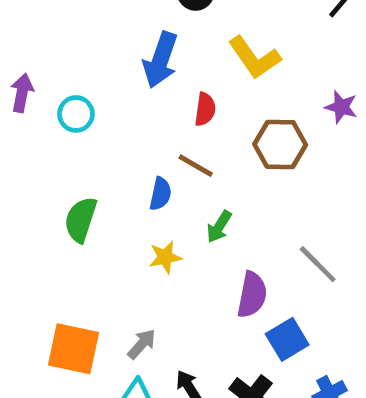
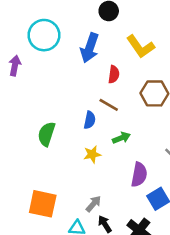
cyan circle: (76, 114) -> (44, 35), moved, size x1.6
green arrow: (219, 227) -> (121, 138), turned -144
gray arrow: (142, 344) -> (93, 204), moved

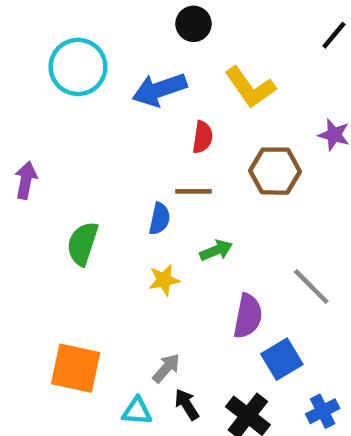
blue arrow: (90, 48) -> (160, 90), turned 52
purple arrow: (15, 66) -> (26, 180), moved
brown line: (109, 105) -> (193, 191), turned -30

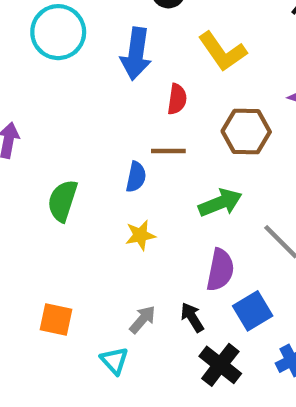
blue arrow: (160, 90) -> (136, 54), turned -63
green arrow: (216, 250) -> (220, 203), moved, size x1.4
orange square: (76, 368) -> (56, 320), size x0.7
black arrow: (187, 404) -> (192, 317), moved
cyan triangle: (137, 411) -> (114, 361), turned 44

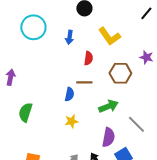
blue arrow: (136, 54) -> (69, 37), size x0.6
green semicircle: (63, 201) -> (25, 112), moved

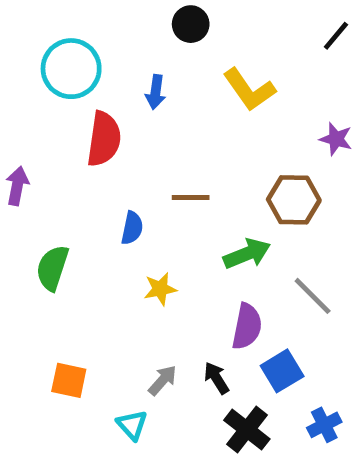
red semicircle: (88, 58) -> (104, 139), moved, size x1.6
brown hexagon: (120, 73) -> (294, 200), moved
blue semicircle: (69, 94) -> (132, 228), moved

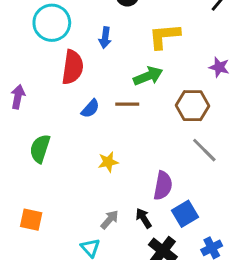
yellow L-shape: (249, 90) -> (164, 36), turned 120
blue semicircle: (132, 228) -> (90, 109), moved, turned 30
green arrow: (247, 254) -> (148, 76), moved
gray line: (313, 296) -> (204, 150), moved
orange square: (69, 380) -> (31, 220), moved

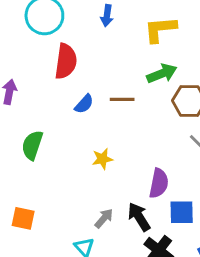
blue arrow: (105, 38) -> (107, 16), moved
green arrow: (148, 76) -> (162, 74), moved
blue square: (185, 214) -> (182, 212), turned 30
black arrow: (144, 218) -> (139, 217), size x1.4

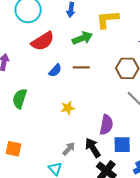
red semicircle: (66, 61) -> (43, 41), turned 50
green arrow: (162, 74) -> (82, 38), moved

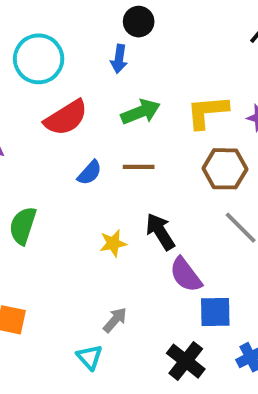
yellow L-shape: (107, 19) -> (207, 112), moved
purple semicircle: (106, 125) -> (186, 275), turned 132
black arrow: (93, 148) -> (160, 232), moved

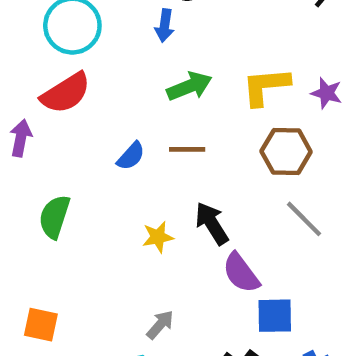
red semicircle: (66, 118) -> (66, 93), moved

